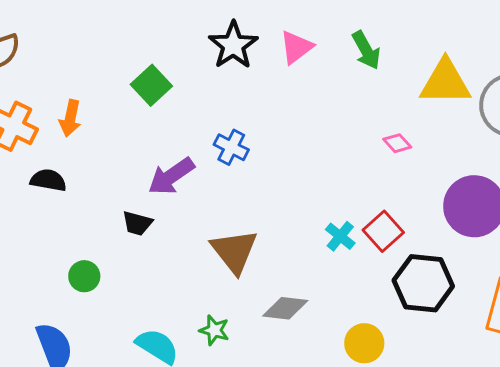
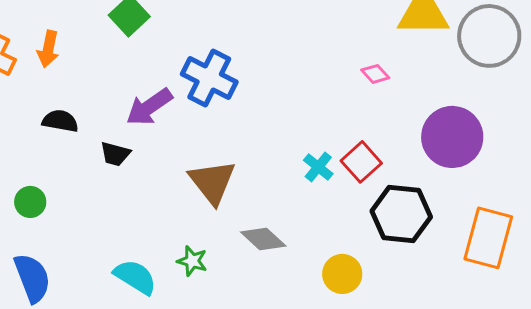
blue cross: (231, 147) -> (209, 78), size x1.6
black semicircle: (48, 180) -> (60, 121), moved
green circle: (84, 276) -> (30, 202), moved
gray diamond: (285, 308) -> (263, 239), turned 36

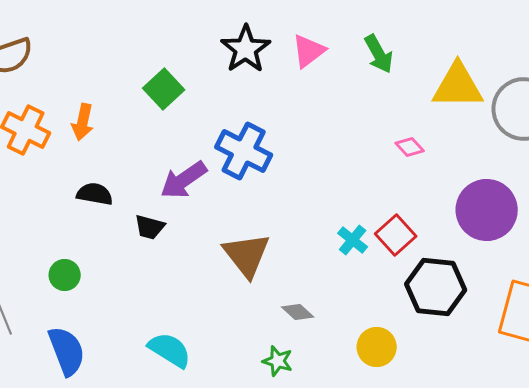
gray diamond: (263, 239) -> (298, 312), size x0.7
green star: (192, 261) -> (278, 361), moved

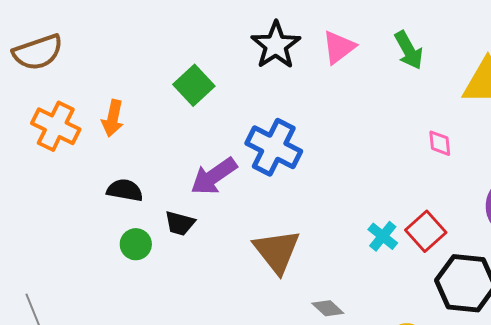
pink diamond: (410, 147) -> (440, 143), turned 36
green circle: (65, 275) -> (136, 244), moved

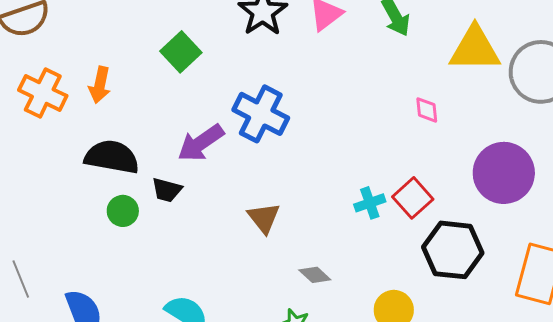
black semicircle: (125, 190) -> (112, 157), size x1.5
cyan cross: (383, 236) -> (370, 203), turned 32
brown triangle: (277, 251) -> (264, 218), size x0.7

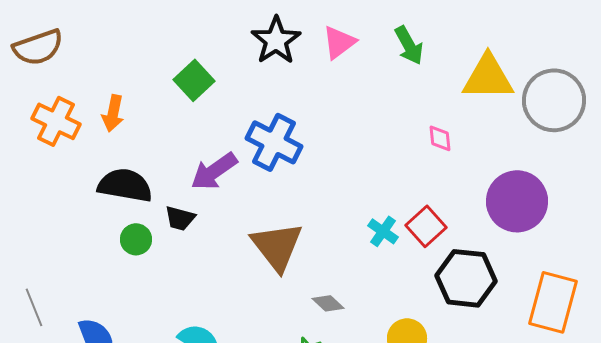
cyan cross: (370, 203) -> (383, 231), turned -36
brown triangle: (264, 218) -> (277, 246), size x1.6

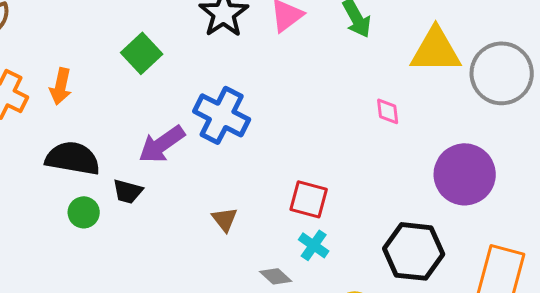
red square: (426, 226) -> (309, 199), moved, turned -33
cyan cross: (383, 231) -> (314, 245), moved
brown triangle: (277, 246) -> (225, 219), size x0.5

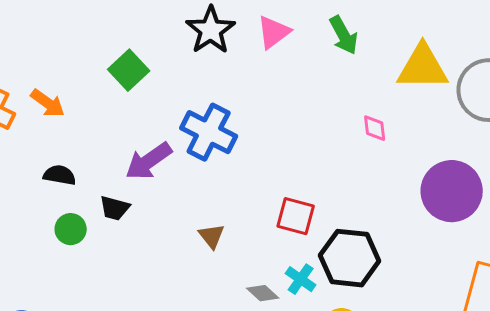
orange arrow: (61, 86) -> (48, 103), turned -66
black semicircle: (73, 158) -> (60, 175), size x0.6
cyan cross: (314, 245) -> (301, 279), moved
black hexagon: (414, 251) -> (350, 258), moved

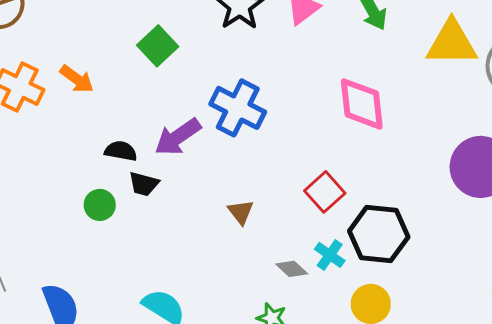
pink diamond: (375, 128) -> (362, 104), moved, size x2.0
black semicircle: (60, 175) -> (121, 151), moved
red square: (296, 216) -> (325, 192), turned 33

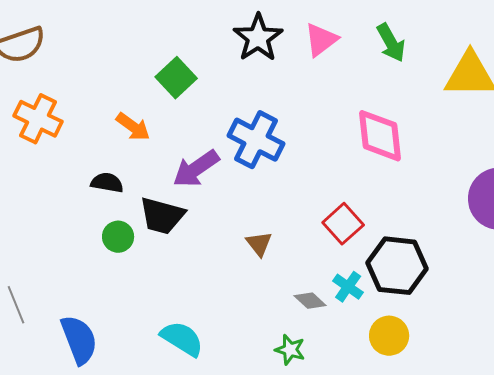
orange arrow: (77, 79) -> (133, 127), moved
black semicircle: (121, 151) -> (107, 183), moved
black trapezoid: (144, 184) -> (162, 216), size x1.5

